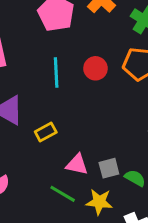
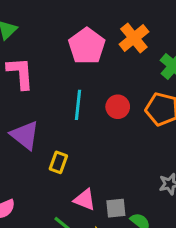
yellow rectangle: (46, 132) -> (58, 162), turned -50

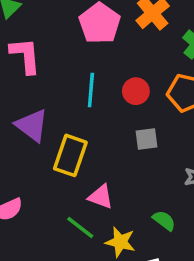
yellow rectangle: (58, 162) -> (70, 155), size x1.6
gray square: (116, 208) -> (147, 139), moved

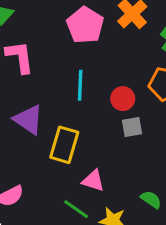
red circle: (136, 91) -> (123, 99), moved

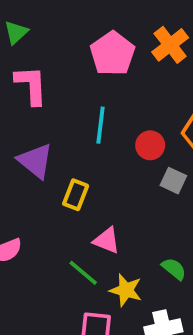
gray square: (132, 127) -> (173, 181), moved, turned 30
yellow rectangle: (64, 145) -> (76, 195), size x0.7

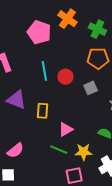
red circle: (150, 145) -> (65, 77), moved
gray square: (173, 181) -> (91, 88), turned -32
pink triangle: (107, 240) -> (66, 129), turned -35

